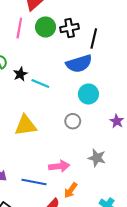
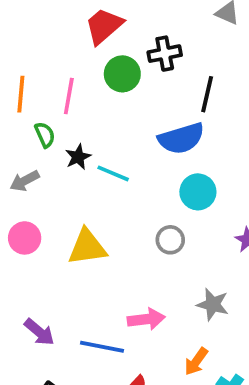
pink line: (19, 28) -> (69, 96), moved
black cross: (70, 28) -> (165, 54), moved
orange arrow: (71, 190) -> (196, 362), moved

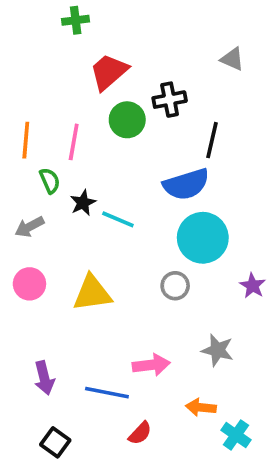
cyan circle: (198, 192) -> (203, 238), size x1.4
purple arrow: (39, 332) -> (44, 378), turned 36
orange arrow: (196, 362) -> (201, 407), turned 60

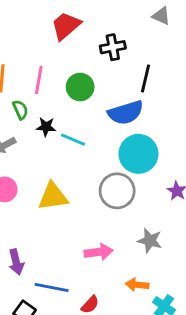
green circle: (127, 120) -> (80, 87), moved
black star: (83, 203) -> (46, 127), turned 30
gray circle: (175, 286) -> (117, 191), size x1.6
blue line: (107, 393) -> (52, 288), moved

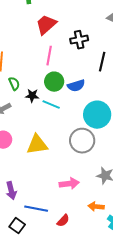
pink line: (39, 80) -> (49, 56), moved
green circle: (80, 87) -> (54, 82), moved
blue semicircle: (126, 113) -> (76, 86), moved, size x0.7

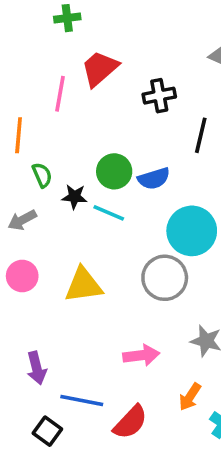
pink line: (49, 56) -> (60, 94), moved
orange arrow: (96, 207) -> (190, 397), turned -63
red semicircle: (63, 221) -> (130, 422), size x1.5

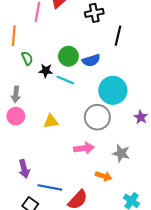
gray arrow: (22, 220) -> (16, 94), moved, turned -56
yellow triangle: (83, 285) -> (51, 121), size x0.7
pink arrow: (141, 355) -> (84, 148), moved
orange arrow: (190, 397) -> (104, 176), moved, turned -105

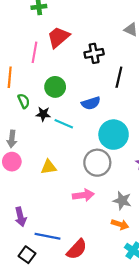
green circle: (68, 56) -> (55, 87), moved
orange arrow: (104, 176) -> (120, 224), moved

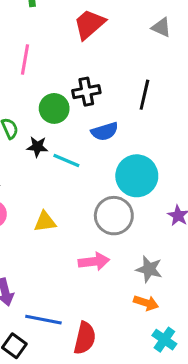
red trapezoid: (58, 37) -> (89, 24), moved
black cross: (94, 53) -> (86, 92), moved
red semicircle: (77, 249) -> (85, 338), turned -30

